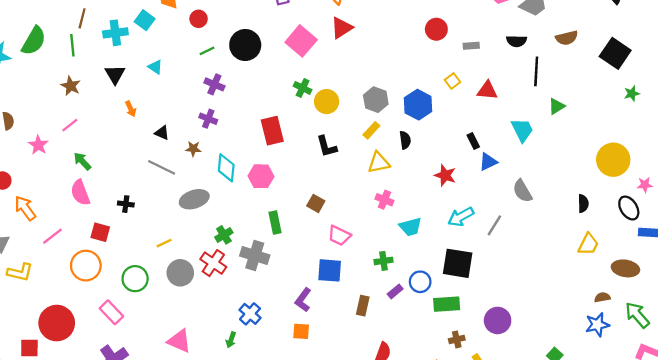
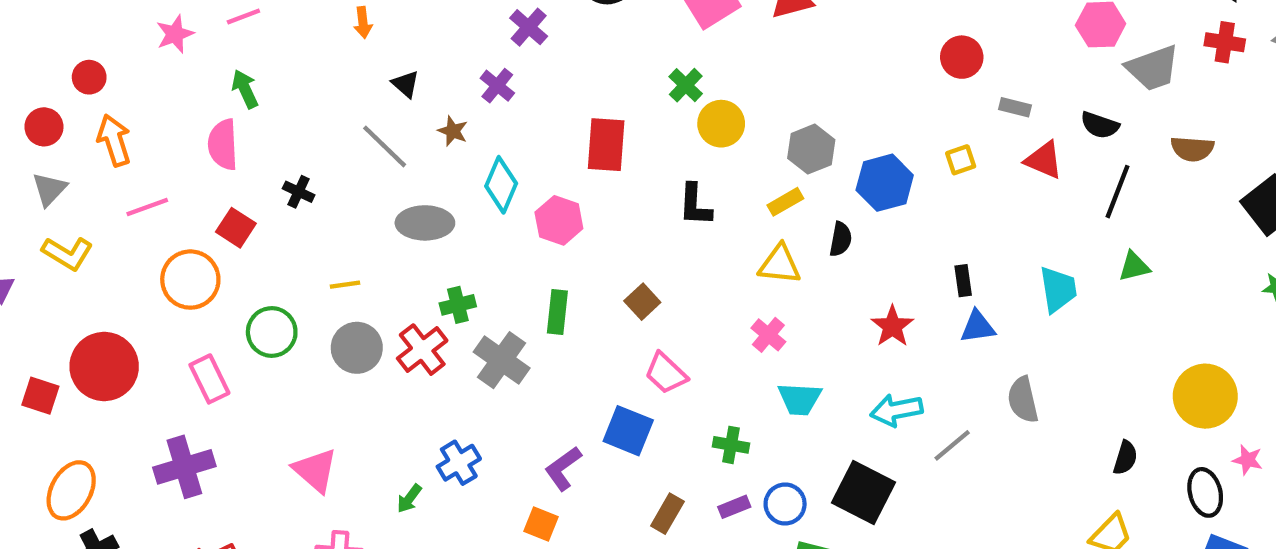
red triangle: (487, 90) -> (1044, 160), moved

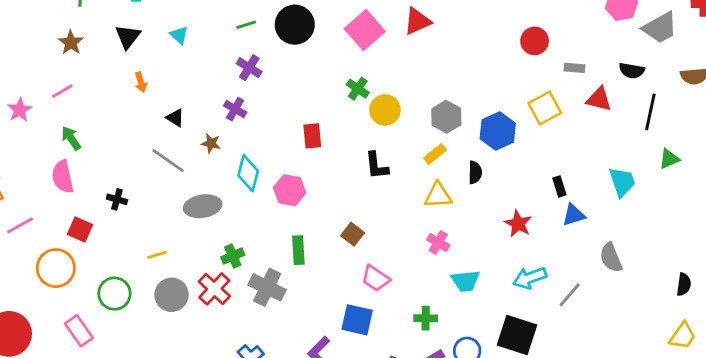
red rectangle: (606, 145) -> (312, 136), size x0.7
yellow square: (961, 160) -> (545, 108), size x1.6

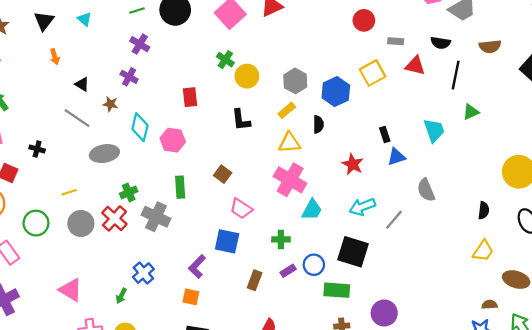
pink cross: (438, 242) -> (290, 180), size x1.8
cyan trapezoid: (465, 281) -> (312, 210), turned -55

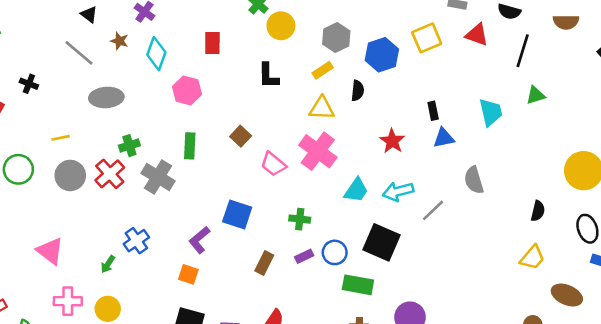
cyan diamond: (140, 127) -> (156, 54), moved
pink trapezoid: (241, 209) -> (273, 164), moved
cyan trapezoid: (312, 210) -> (356, 190), moved

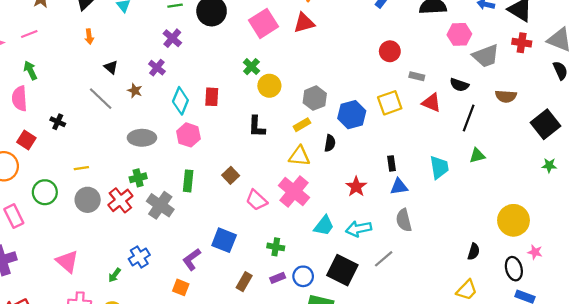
cyan diamond: (156, 54) -> (180, 101), moved
gray ellipse: (106, 97) -> (142, 138), moved
gray semicircle: (474, 180) -> (404, 220), moved
gray line: (433, 210) -> (384, 259), moved

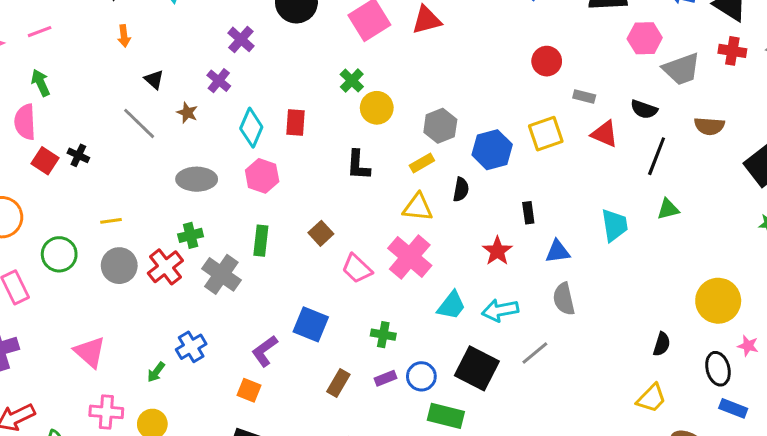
red square: (26, 140) -> (45, 161), moved
black rectangle: (392, 163) -> (528, 213), moved

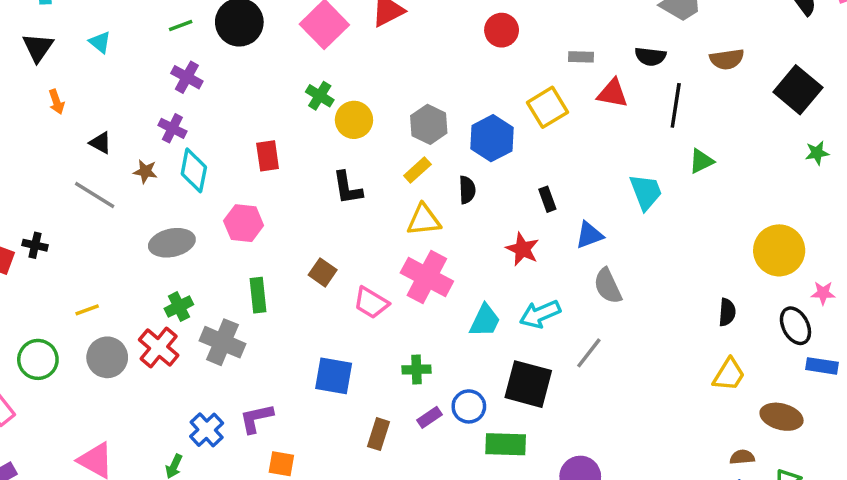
red circle: (547, 61) -> (502, 30), moved
cyan diamond: (251, 128) -> (194, 170), moved
purple L-shape: (265, 351) -> (256, 418), moved, turned 36

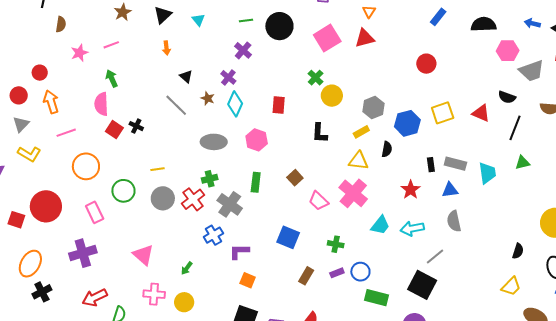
gray rectangle: (581, 57) -> (455, 164), moved, size x1.5
black square: (528, 384) -> (422, 285), moved
blue cross: (207, 430) -> (213, 235), moved

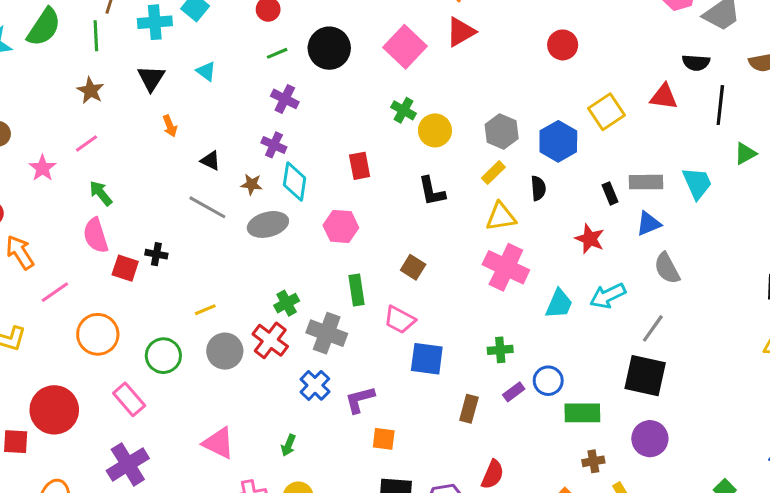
gray ellipse: (214, 142) -> (268, 224), moved
pink trapezoid: (318, 201) -> (400, 320), moved

